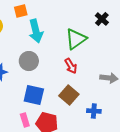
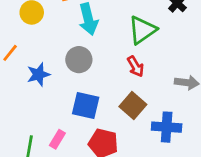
blue cross: (94, 111) -> (167, 127), size x1.5
pink rectangle: (25, 120) -> (57, 139), moved, turned 48

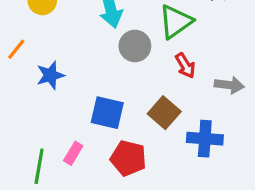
gray circle: (79, 60) -> (135, 46), moved
red arrow: (136, 66) -> (185, 66), moved

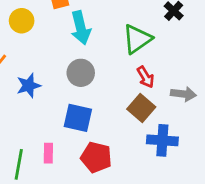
gray circle: (135, 46) -> (81, 73), moved
brown square: (164, 113) -> (141, 108), moved
pink rectangle: (73, 153) -> (48, 153), turned -30

